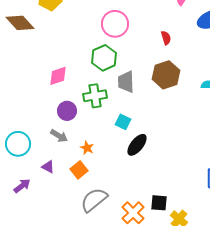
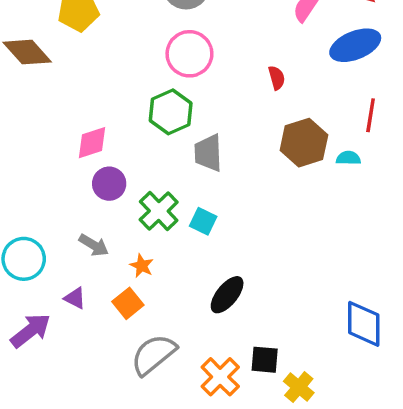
brown hexagon: (166, 75) -> (304, 143), moved
green cross: (95, 96) -> (159, 211), moved, turned -35
purple circle: (67, 111) -> (109, 184), moved
black ellipse: (137, 145) -> (227, 295), moved
purple arrow: (22, 186) -> (31, 331), size x1.4

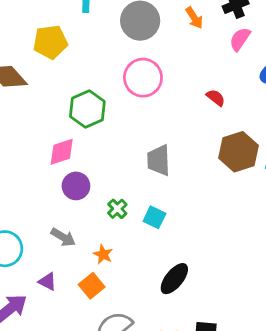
red semicircle: (277, 78) -> (216, 98), turned -36
green hexagon: (171, 112) -> (87, 109), moved
green cross: (159, 211) -> (117, 209), size x0.6

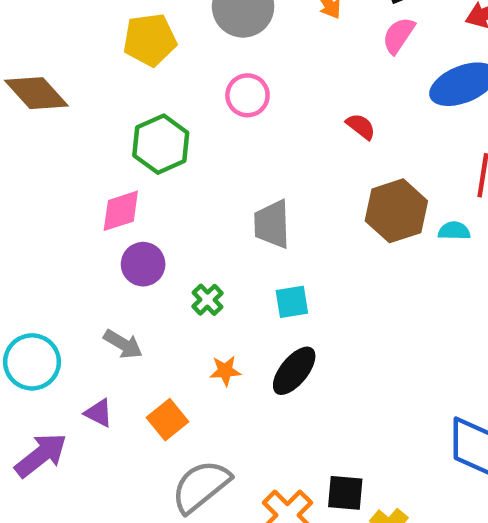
yellow pentagon: (50, 42) -> (150, 40), moved
pink circle: (143, 78) -> (247, 95), size x0.7
cyan square: (154, 217) -> (292, 302), moved, turned -35
orange star: (103, 254) -> (225, 371), moved, turned -30
black ellipse: (174, 279) -> (294, 371), moved

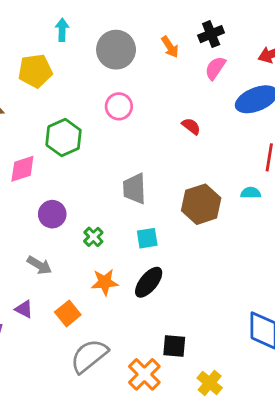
yellow pentagon: (150, 40) -> (35, 71), moved
pink diamond: (121, 211) -> (22, 169), moved
brown hexagon: (396, 211) -> (201, 204), moved
orange star: (225, 371) -> (105, 282), size x1.4
black square: (345, 493) -> (174, 346), moved

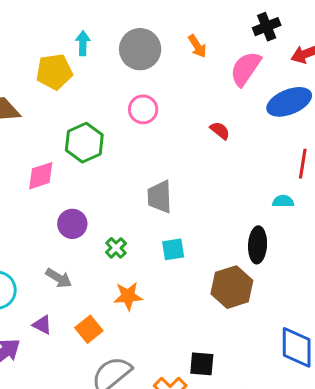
cyan arrow: (62, 30) -> (83, 43), moved
black cross: (211, 34) -> (267, 27), moved
pink semicircle: (215, 68) -> (245, 69), size x1.4
brown hexagon: (201, 204) -> (232, 287), moved
black ellipse: (149, 282) -> (258, 245), moved, turned -36

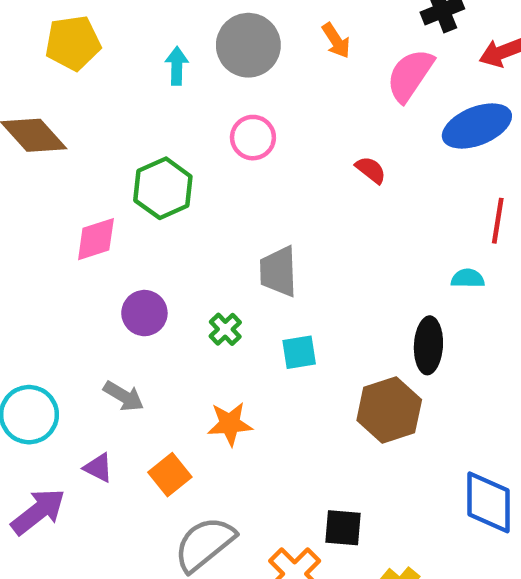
cyan arrow: (83, 43) -> (177, 66), moved
yellow pentagon: (54, 72) -> (73, 43), moved
green cross: (116, 248) -> (225, 329), moved

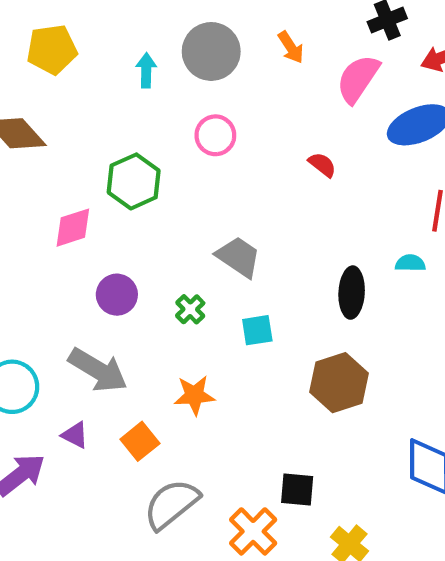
gray trapezoid: (278, 271) -> (238, 257), turned 126
black ellipse: (428, 345) -> (352, 293), moved
gray arrow: (124, 396) -> (98, 370), size x1.6

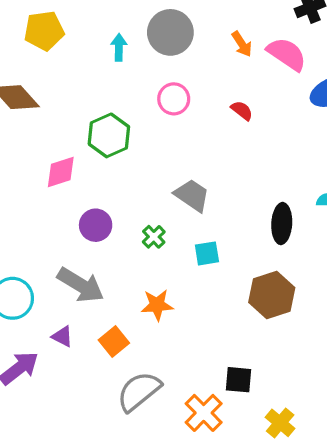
orange arrow: (291, 47) -> (242, 44), moved
pink semicircle: (358, 79) -> (287, 54), turned 90
red semicircle: (322, 165) -> (242, 111), moved

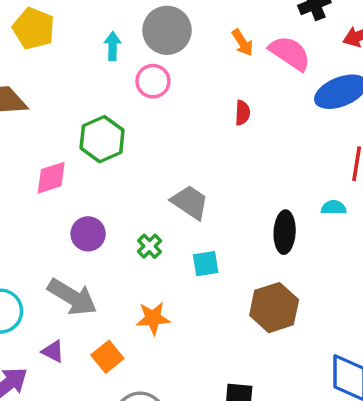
yellow pentagon: (44, 31) -> (34, 29), turned 30
pink circle: (174, 99) -> (153, 81), moved
red semicircle: (242, 111) -> (242, 113), turned 55

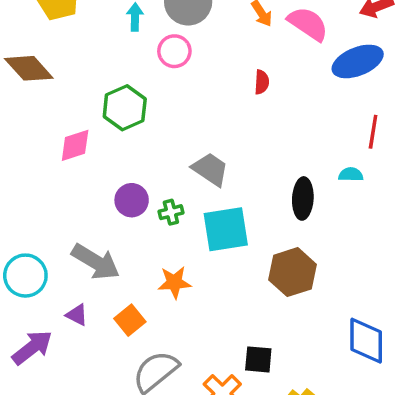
purple circle: (88, 234) -> (132, 200), moved
green cross: (149, 246) -> (171, 212), turned 30
cyan square: (206, 264) -> (226, 229), size x1.8

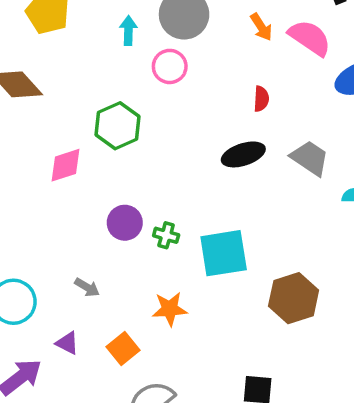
gray trapezoid: (210, 169) -> (310, 158), moved
black ellipse: (303, 198) -> (243, 154), moved, turned 69
green cross: (171, 212) -> (166, 235), turned 30
gray arrow: (96, 262) -> (87, 287), size x0.5

